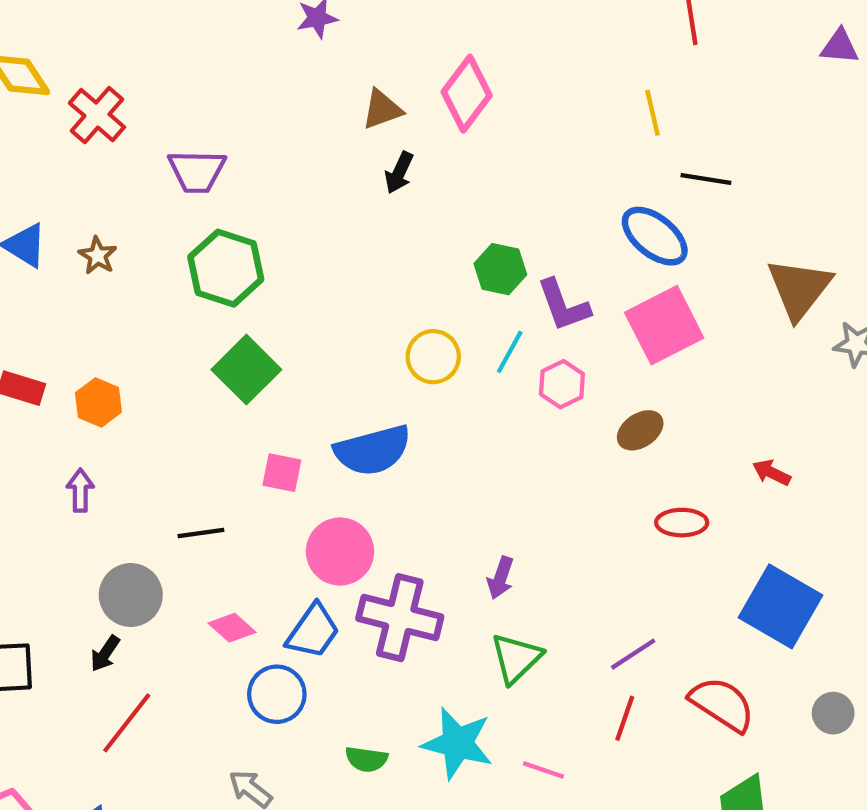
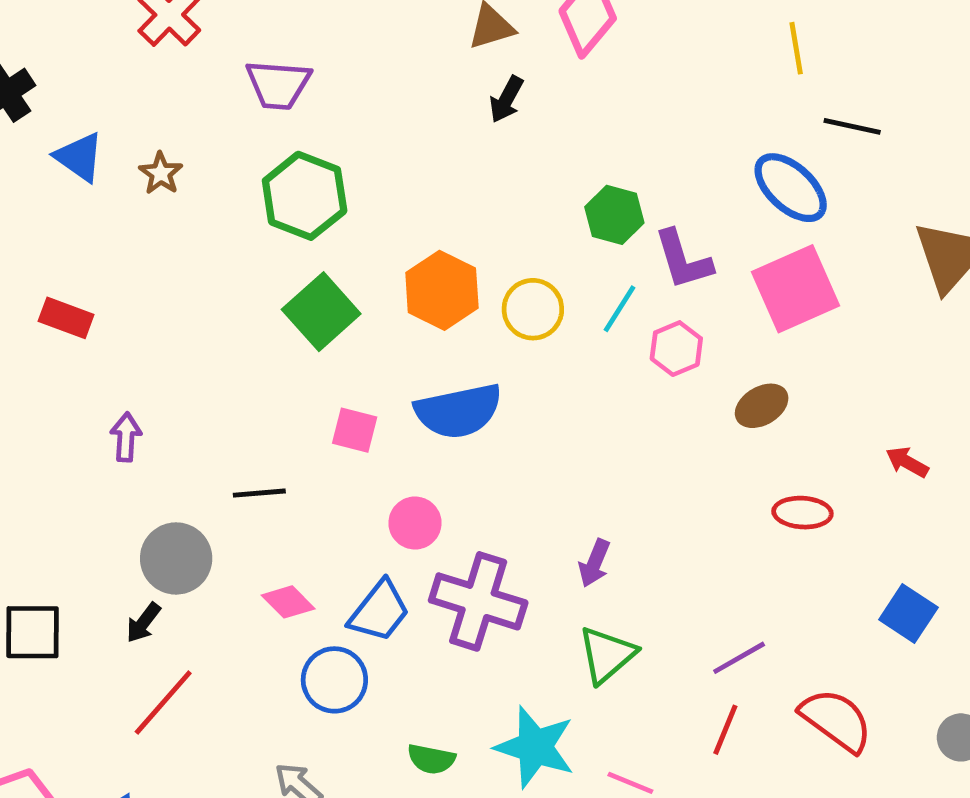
orange hexagon: (98, 402) -> (442, 290), moved, size x1.4
pink circle: (340, 552) -> (415, 523), size x0.7
blue square: (780, 606) -> (908, 614), size x0.6

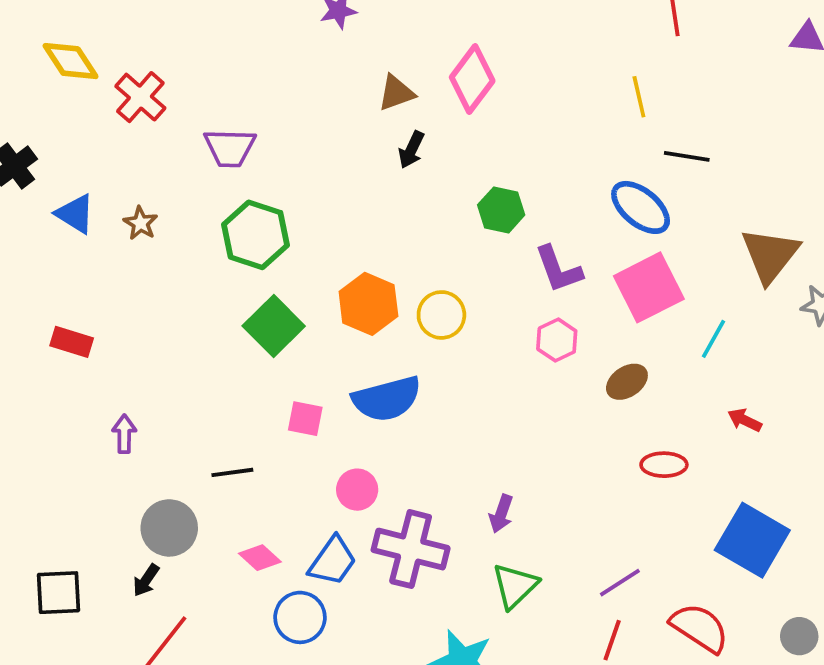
green hexagon: (614, 215) -> (501, 210), moved
cyan line: (619, 309) -> (713, 339), moved
blue square: (908, 614) -> (752, 540), size x1.6

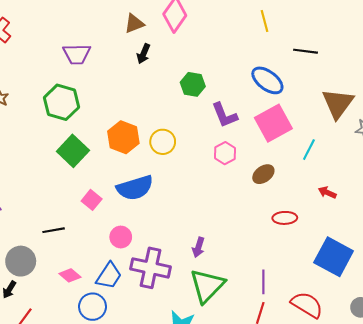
purple trapezoid: (230, 148) -> (77, 54), moved
black line: (687, 156) -> (306, 51), moved
pink square: (305, 419) -> (92, 200), turned 30
purple line: (620, 583) -> (263, 282), turned -55
green triangle: (515, 586) -> (207, 286), size x1.4

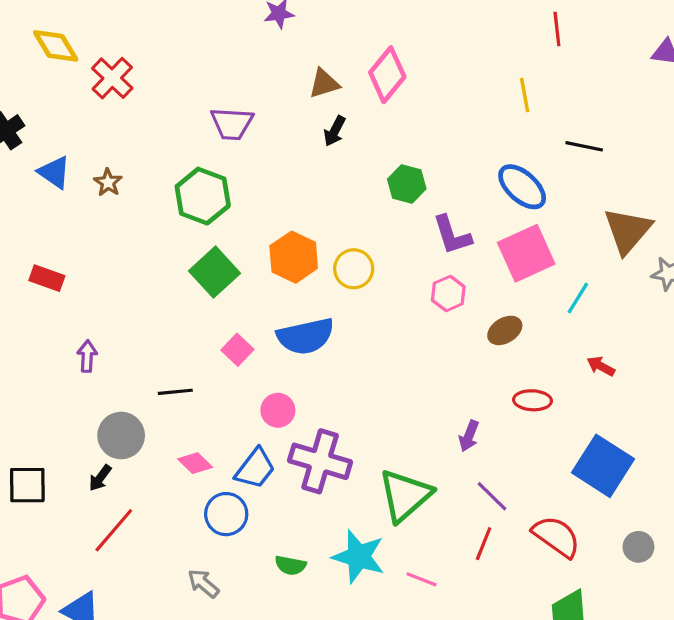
purple arrow: (198, 247) -> (469, 436), moved
purple line: (263, 282) -> (492, 496), turned -50

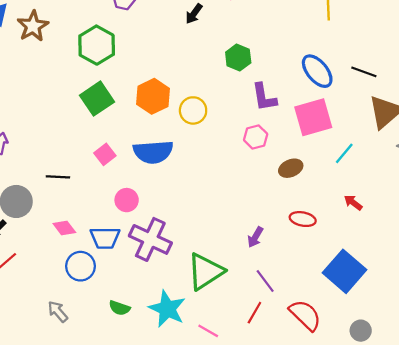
black line: (584, 146) -> (364, 72), moved
brown star: (108, 182) -> (33, 26), size x1.6
blue trapezoid: (255, 469) -> (105, 238), turned 44

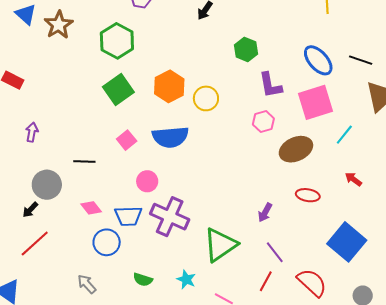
brown ellipse: (291, 168) -> (296, 149), size x1.5
cyan star: (167, 309) -> (186, 279), size x0.6

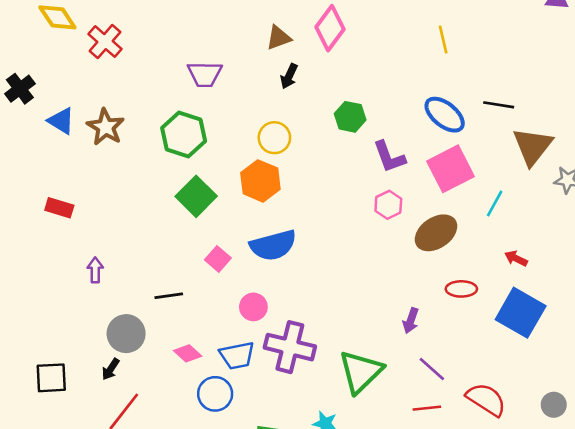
yellow circle: (206, 98) -> (274, 138), moved
blue square: (347, 242) -> (521, 313), moved
red line: (266, 281) -> (427, 408), turned 65

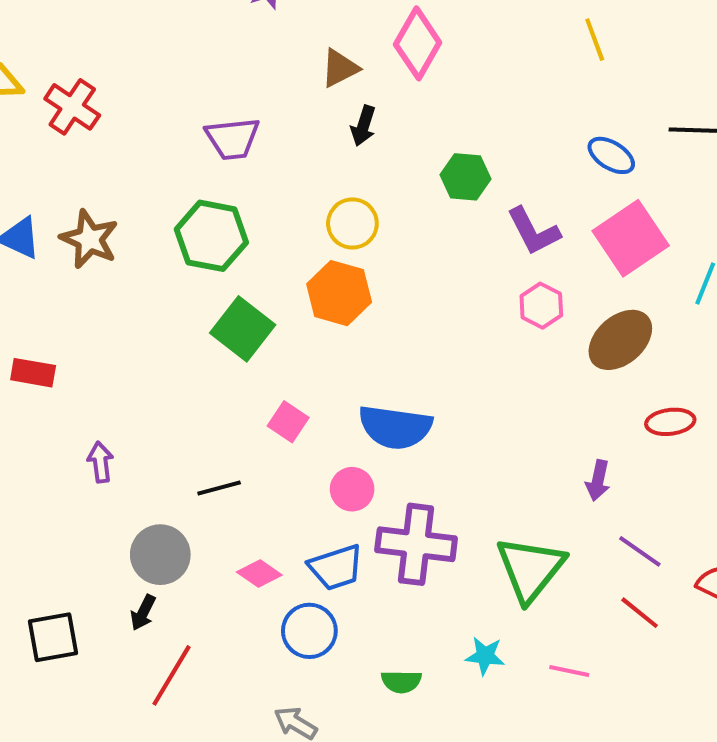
blue ellipse: (445, 115) -> (611, 155), size x0.7
blue semicircle: (273, 245) -> (395, 427), moved, turned 30
red line: (427, 408) -> (640, 613), turned 52

